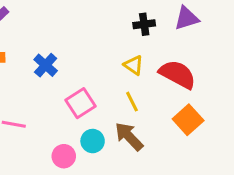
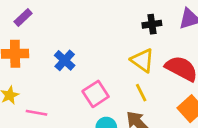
yellow triangle: (134, 65) -> (143, 60), size x1.4

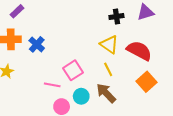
blue cross: (65, 60) -> (37, 44), moved
pink line: (37, 113) -> (52, 85), moved

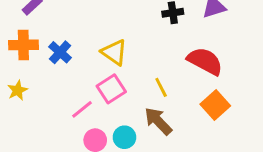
yellow triangle: (109, 44) -> (114, 52), moved
pink line: (52, 85) -> (82, 109), turned -49
cyan circle: (81, 96) -> (124, 137), moved

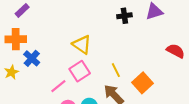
blue cross: (60, 52) -> (32, 58), moved
red semicircle: (205, 61) -> (176, 51), moved, size x0.7
orange square: (215, 105) -> (143, 83), moved

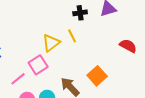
yellow triangle: (82, 45) -> (51, 43), moved, turned 48
yellow line: (116, 70) -> (72, 36), moved

